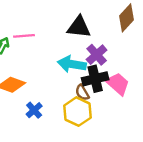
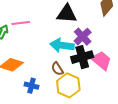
brown semicircle: (82, 93) -> (57, 69), moved
blue cross: (34, 110) -> (31, 86), turned -32

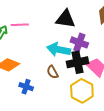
purple cross: (83, 37) -> (79, 42), turned -30
yellow hexagon: (68, 85) -> (82, 91), moved

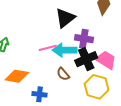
black triangle: (65, 19) -> (65, 18), turned -35
pink line: (20, 25) -> (48, 48), moved

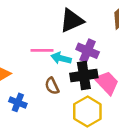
cyan arrow: (65, 50) -> (61, 58), size x0.7

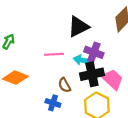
cyan arrow: (61, 58) -> (82, 60), moved
blue cross: (18, 102) -> (53, 103), moved

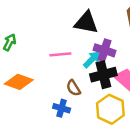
black triangle: (78, 27) -> (86, 23), turned 40
cyan arrow: (82, 60) -> (92, 59), turned 126

